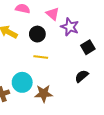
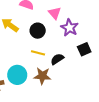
black semicircle: (82, 76) -> (57, 59), moved
brown star: (44, 93) -> (42, 76), moved

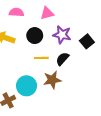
pink triangle: (55, 13) -> (47, 13), turned -48
purple star: (69, 28) -> (62, 35), moved

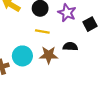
black semicircle: (62, 59) -> (70, 46), moved, turned 40

